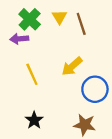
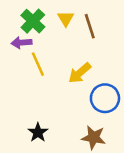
yellow line: (32, 74) -> (38, 64), moved

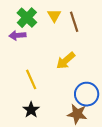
yellow line: (38, 64) -> (31, 79), moved
blue circle: (105, 98) -> (87, 94), moved

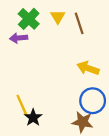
yellow arrow: (66, 61) -> (88, 68), moved, turned 60
yellow line: (31, 79) -> (22, 105), moved

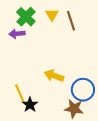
yellow arrow: (88, 68) -> (54, 76), moved

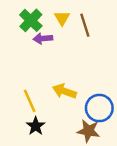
purple arrow: (17, 34) -> (43, 38), moved
yellow line: (20, 94) -> (30, 101), moved

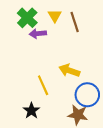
yellow arrow: (64, 91) -> (69, 71), moved
yellow line: (30, 101) -> (43, 85), moved

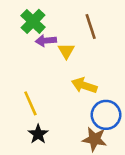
yellow triangle: (55, 16) -> (66, 51), moved
yellow line: (43, 85) -> (30, 103), moved

